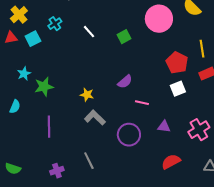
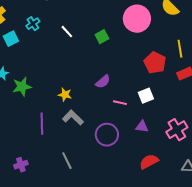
white square: (178, 89) -> (146, 96), moved
purple line: (49, 127) -> (42, 124), moved
purple cross: (57, 171) -> (21, 165), moved

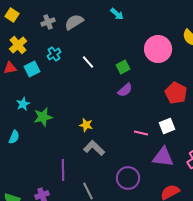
purple semicircle: (103, 82) -> (125, 90), moved
purple line: (42, 124) -> (63, 170), moved
purple triangle: (142, 127) -> (163, 157), size x1.6
purple circle: (107, 135) -> (128, 178), moved

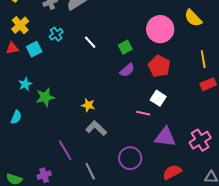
red pentagon: (176, 93) -> (159, 66), moved
white square: (167, 126) -> (158, 98), moved, turned -35
purple line: (63, 170) -> (65, 150), turned -30

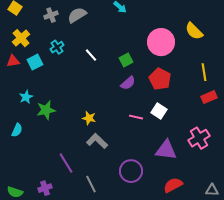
pink line: (143, 113) -> (136, 117), moved
pink cross: (200, 140) -> (199, 138), moved

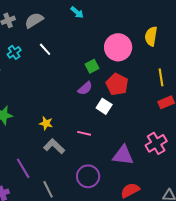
yellow semicircle: (194, 31) -> (151, 36), turned 54
white line: (91, 55) -> (45, 49), moved
green square: (126, 60) -> (92, 66), moved
white square: (159, 111) -> (104, 106), moved
pink line: (136, 117) -> (84, 133), moved

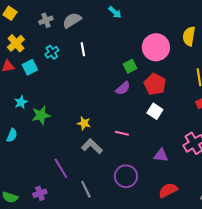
white line: (45, 49) -> (83, 49), turned 32
white square: (104, 106) -> (155, 111), moved
purple triangle: (123, 155) -> (161, 155), size x0.7

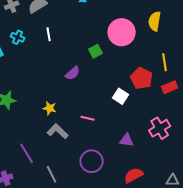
cyan cross: (52, 52) -> (18, 37), turned -32
red pentagon: (155, 84) -> (142, 78), moved
purple semicircle: (123, 88) -> (73, 73), moved

